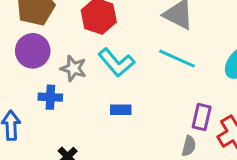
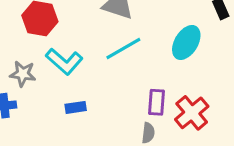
cyan line: (177, 59) -> (123, 49), turned -45

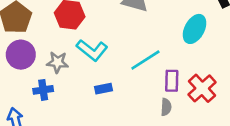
cyan line: (123, 49) -> (145, 60), moved

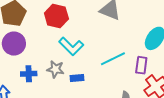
gray star: (57, 62) -> (55, 69), moved
purple rectangle: (172, 81) -> (141, 65), moved

